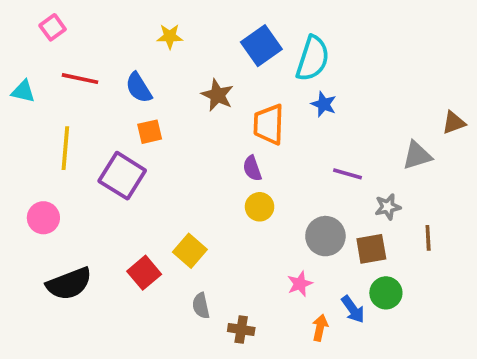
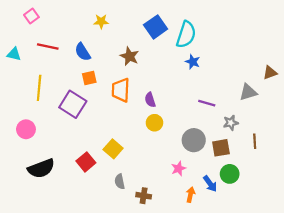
orange trapezoid: (269, 124) -> (121, 90), moved

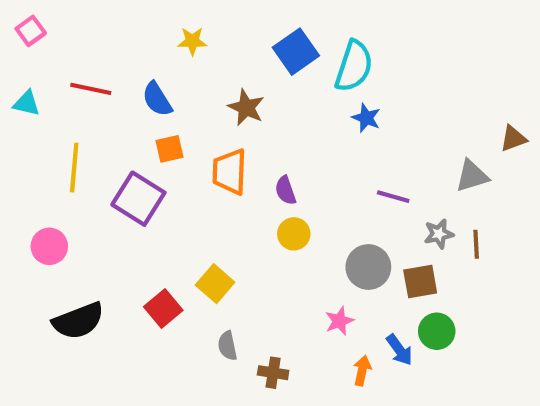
pink square: (31, 16) -> (31, 31), moved
brown line: (255, 141) -> (476, 244), moved

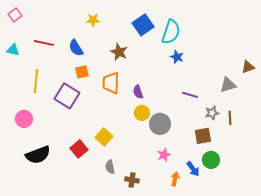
gray circle: (368, 267) -> (160, 124), moved

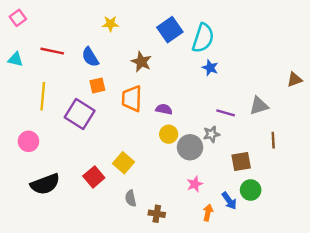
gray triangle: (228, 85) -> (259, 106), moved
purple semicircle: (138, 92) -> (164, 109), turned 120
gray star: (212, 113) -> (211, 134), moved

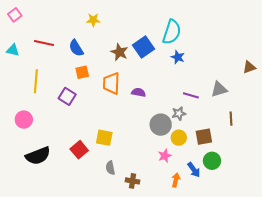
blue square: (170, 30) -> (144, 47), moved
purple square: (80, 114) -> (67, 96), size x0.7
yellow circle: (169, 134) -> (179, 138), moved
yellow square: (124, 163) -> (104, 138), turned -30

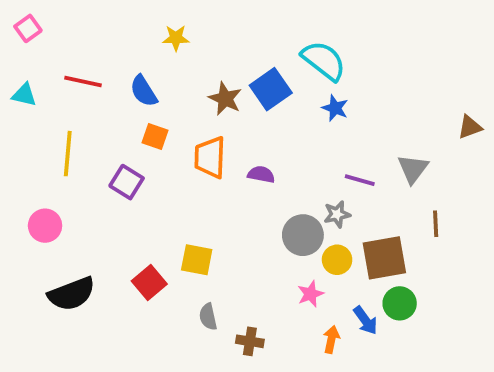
cyan semicircle: (172, 32) -> (324, 61), turned -70
orange square: (82, 72) -> (155, 137), turned 32
gray triangle: (219, 89) -> (413, 169), turned -36
brown square: (204, 137) -> (384, 258), size x1.4

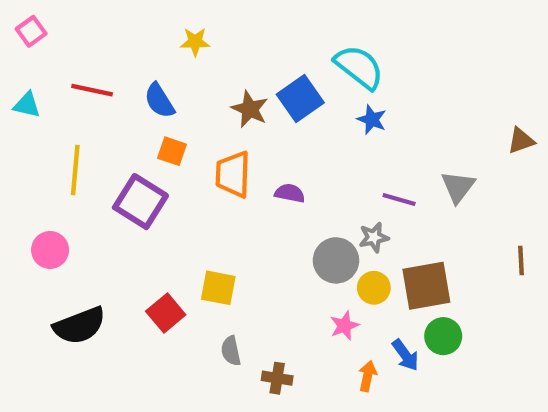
purple square: (127, 182) -> (140, 202), size x1.4
brown line: (436, 224) -> (521, 260), moved

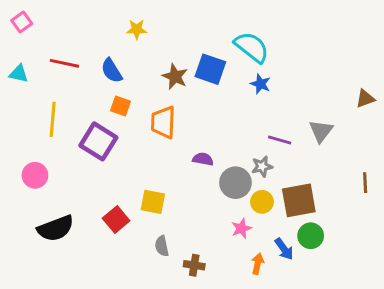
blue square: (300, 99) -> (210, 69), turned -36
purple semicircle: (290, 193) -> (203, 159), moved

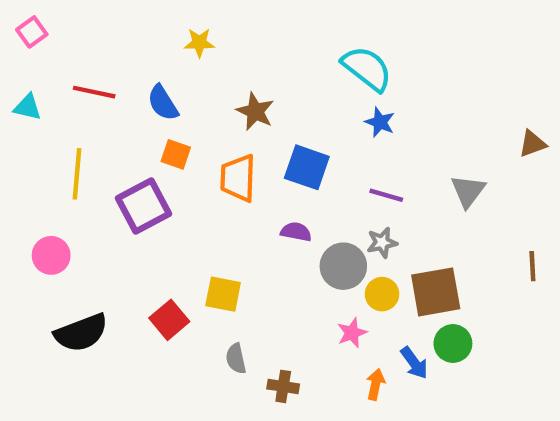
blue square: (210, 69) -> (307, 167), moved
purple line: (280, 140) -> (386, 195), moved
purple square: (98, 141) -> (144, 206), turned 30

